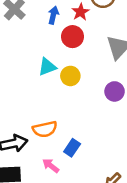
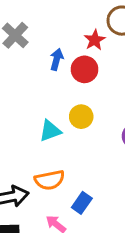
blue arrow: (53, 15) -> (57, 59), moved
cyan triangle: (47, 67) -> (50, 131), moved

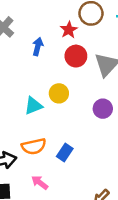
red circle: (85, 69) -> (76, 56), moved
blue rectangle: (82, 203) -> (65, 152), moved

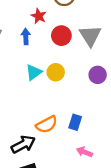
red star: (69, 30) -> (39, 16), moved
cyan triangle: (33, 106) -> (34, 72), moved
pink arrow: (40, 183) -> (84, 152), moved

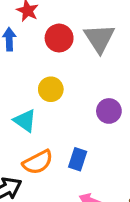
cyan triangle: (34, 72) -> (25, 121), moved, turned -48
purple circle: (98, 75) -> (109, 111), moved

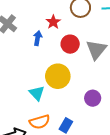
yellow circle: (51, 89) -> (58, 76), size x1.5

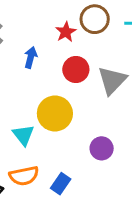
red star: (53, 22) -> (66, 32), moved

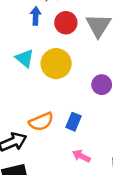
blue arrow: (31, 57) -> (36, 16), moved
cyan triangle: (23, 135) -> (25, 58), moved

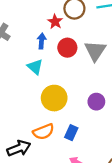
cyan triangle: (25, 58) -> (35, 67), moved
yellow circle: (56, 64) -> (54, 98), moved

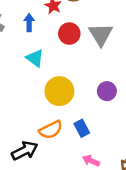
blue arrow: (42, 41) -> (29, 23), moved
blue rectangle: (71, 133) -> (82, 128), turned -48

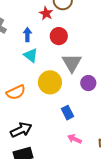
blue arrow: (29, 23) -> (27, 35), moved
gray triangle: (101, 34) -> (72, 63), moved
orange semicircle: (51, 130) -> (16, 92), moved

